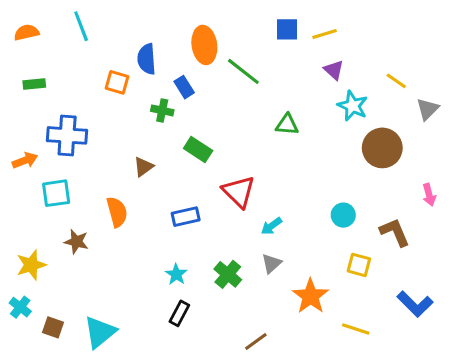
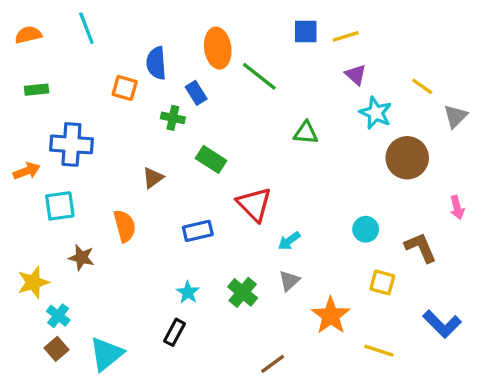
cyan cross: (20, 307) -> (58, 316), moved
black rectangle: (179, 313) -> (175, 332), moved
brown square: (53, 327) -> (56, 349), turned 30

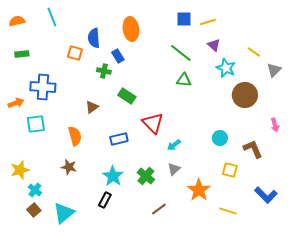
green line: (259, 76) -> (181, 53), moved
brown star: (81, 257) -> (69, 167), moved
cyan star: (188, 292) -> (113, 176), size x1.5
brown line: (273, 364) -> (159, 209), moved

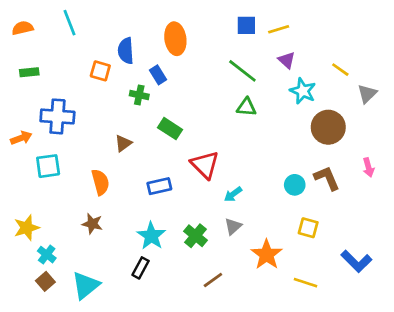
brown L-shape: (253, 149) -> (327, 178), moved

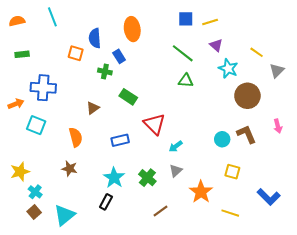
cyan square: (48, 166) -> (36, 125), turned 30

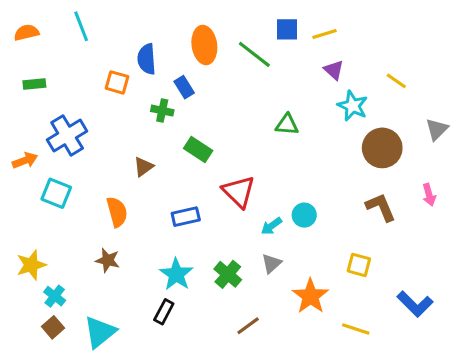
green line: (183, 53) -> (254, 54), moved
gray triangle: (277, 70) -> (437, 129), moved
blue cross: (43, 88) -> (67, 135), turned -35
cyan circle: (222, 139) -> (304, 215), moved

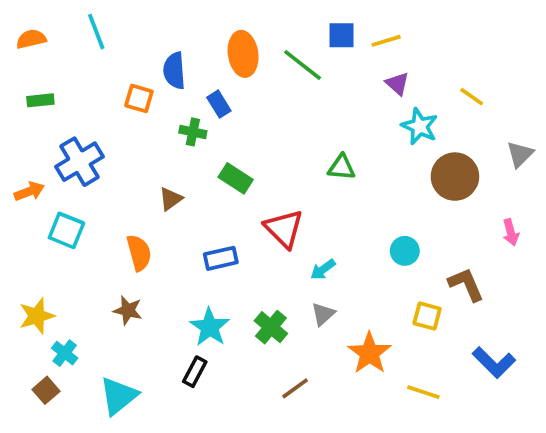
green triangle: (287, 125) -> (342, 167), moved
brown L-shape: (381, 207) -> (466, 284), moved
cyan circle: (304, 215) -> (405, 251), moved
brown square: (53, 327) -> (46, 390), moved

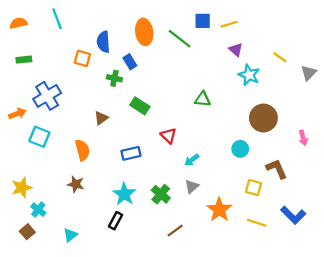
gray triangle: (520, 154) -> (309, 73), moved
brown circle: (455, 177) -> (263, 118), moved
red triangle: (284, 229) -> (168, 136), size x0.7
yellow line: (423, 392) -> (257, 223), moved
cyan triangle: (119, 396) -> (70, 235), size x0.6

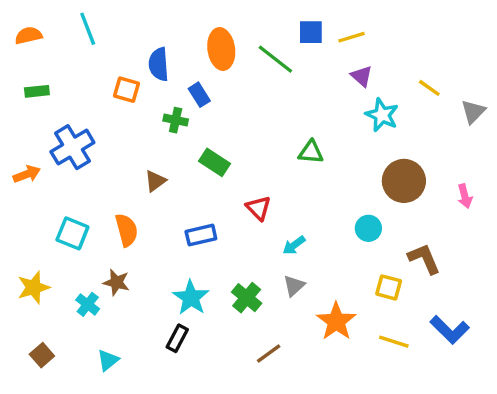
cyan square: (39, 137) -> (72, 233), moved
pink arrow: (303, 138) -> (465, 196), moved
cyan cross: (38, 210) -> (88, 304), moved

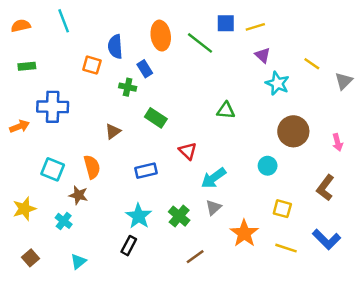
blue cross: (72, 147) -> (53, 107), turned 32
cyan arrow: (294, 245) -> (214, 178), size x1.5
brown L-shape: (424, 259) -> (325, 188), moved, turned -120
brown star: (116, 282) -> (78, 195), moved

